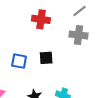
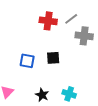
gray line: (80, 11) -> (71, 19), moved

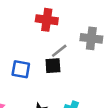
gray line: (71, 19) -> (59, 51), moved

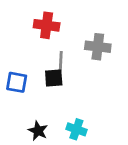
gray line: (59, 51) -> (61, 61), turned -49

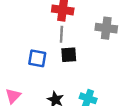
gray line: (61, 61) -> (61, 34), moved

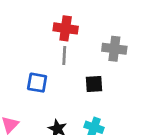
black square: (69, 55) -> (94, 84), moved

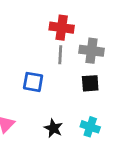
gray cross: (114, 49) -> (92, 51), moved

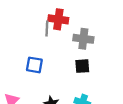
gray line: (60, 55) -> (47, 28), moved

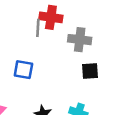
black square: (82, 66) -> (90, 71), moved

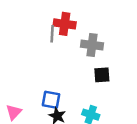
blue square: (23, 70) -> (51, 100), moved

